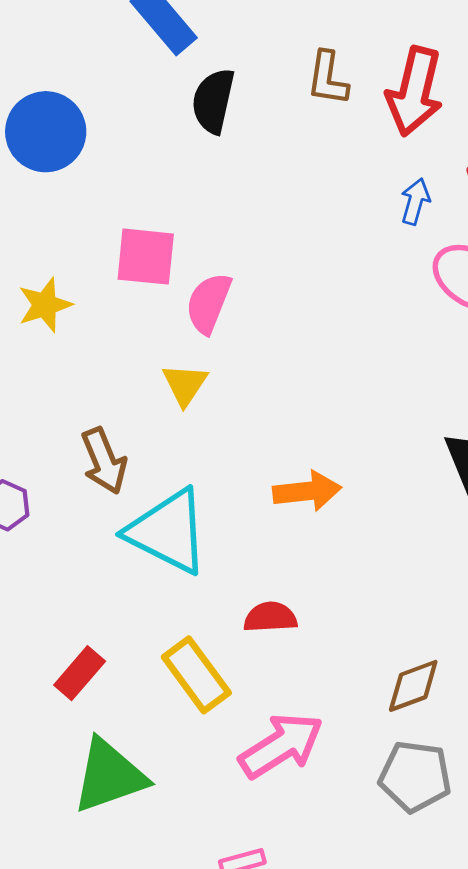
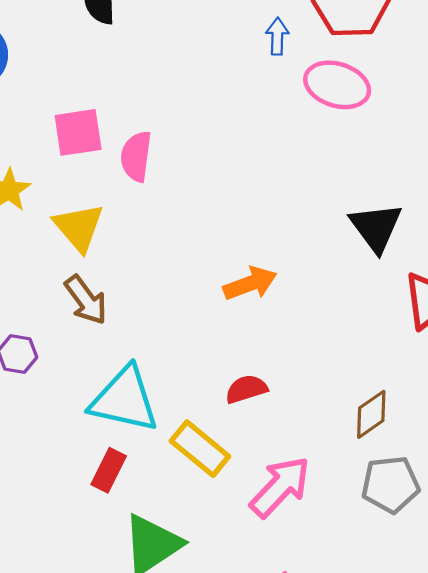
yellow triangle: (185, 384) -> (79, 227), moved, size x1.4
cyan triangle: (168, 532) -> (124, 400), moved

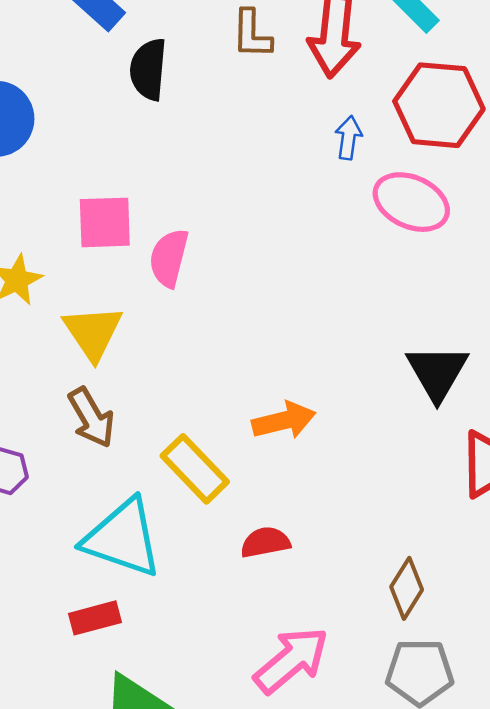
brown diamond: (371, 414) -> (407, 588), turned -30
yellow rectangle: (200, 449) -> (195, 469), moved
red rectangle: (109, 470) -> (95, 618), turned 42

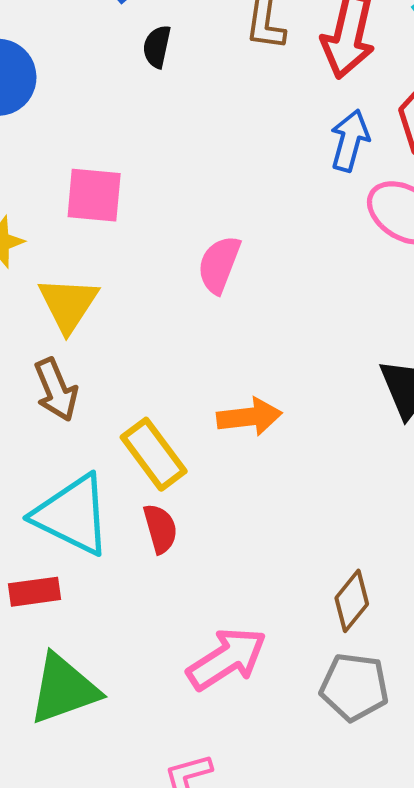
black semicircle: (148, 69) -> (157, 47), size x0.7
blue arrow: (349, 138) -> (350, 140), size x1.4
pink semicircle: (169, 258) -> (219, 264), moved
red semicircle: (265, 542) -> (160, 529), moved, turned 78

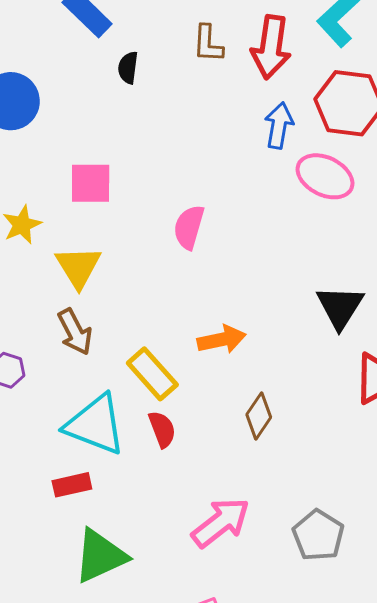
brown diamond: (352, 601) -> (259, 416), moved
gray pentagon: (354, 687) -> (318, 535), turned 30

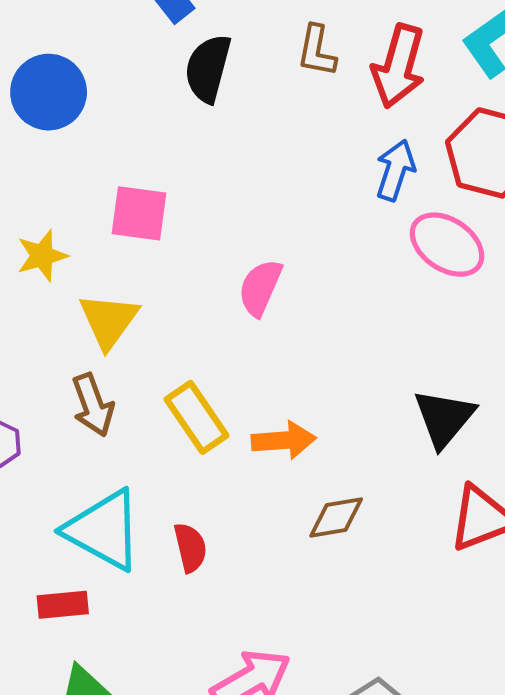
black semicircle: (128, 68) -> (208, 68), size x1.6
yellow rectangle: (152, 374) -> (197, 417), moved
brown diamond: (259, 416) -> (336, 518), moved, turned 39

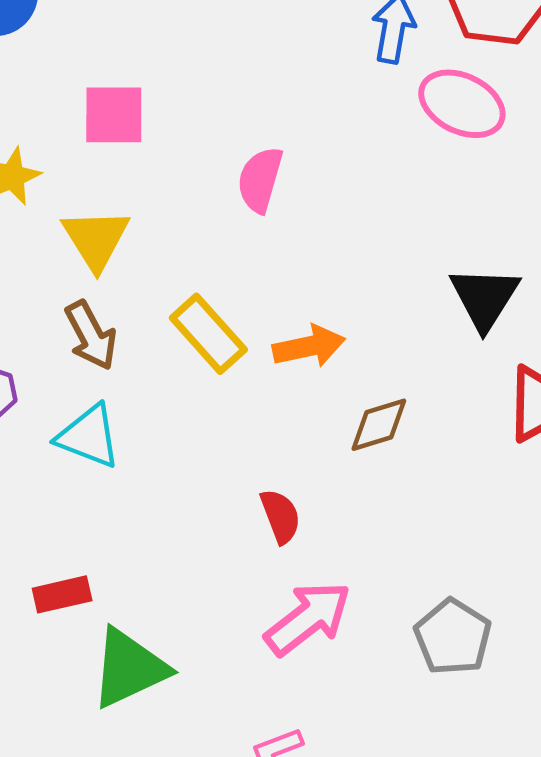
cyan triangle: (104, 530) -> (89, 436), moved, size x0.7
red semicircle: (190, 548) -> (280, 516), moved
red rectangle: (63, 605) -> (62, 594), moved

